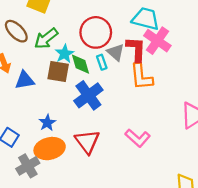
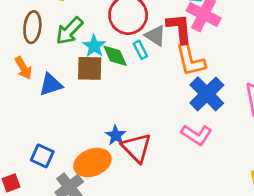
brown ellipse: (16, 31) -> (32, 27), turned 60
blue cross: (88, 95) -> (207, 94), moved
blue star: (47, 123) -> (116, 135), moved

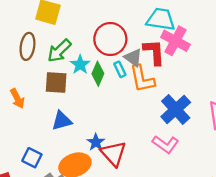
green diamond: (115, 56) -> (98, 74), turned 45
orange L-shape: (190, 60) -> (142, 79), moved
orange arrow: (23, 68) -> (17, 98), moved
brown square: (90, 68) -> (56, 83), moved
blue triangle: (51, 85) -> (62, 121), moved

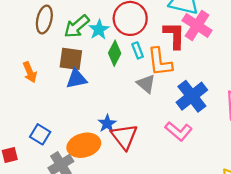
gray triangle: (133, 58) -> (146, 84), moved
cyan star: (80, 65) -> (99, 30), moved
blue triangle: (62, 121) -> (76, 79), moved

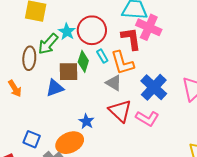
brown ellipse: (44, 19) -> (29, 58), moved
cyan star: (99, 30) -> (67, 32), moved
brown square: (71, 59) -> (69, 72), moved
red triangle: (124, 137) -> (120, 111), moved

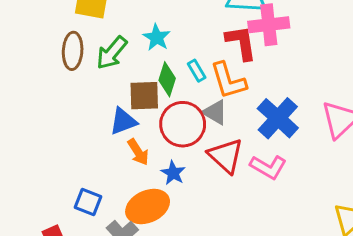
pink cross: (149, 27) -> (269, 25), turned -30
red circle: (92, 30) -> (183, 124), moved
cyan star: (67, 32) -> (157, 37), moved
brown ellipse: (29, 58) -> (73, 51), moved
orange arrow: (15, 88) -> (138, 152), moved

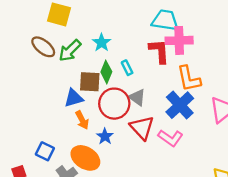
brown ellipse: (73, 51) -> (43, 47), turned -60
orange L-shape: (228, 81) -> (189, 79), moved
orange ellipse: (148, 206) -> (85, 158), turned 52

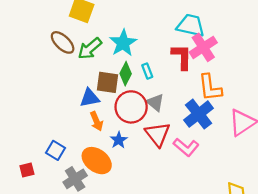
pink cross: (179, 40) -> (203, 47), turned -36
cyan star: (102, 43) -> (123, 43), size x1.4

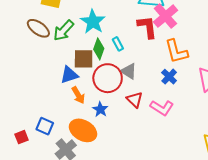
blue cross: (199, 114) -> (169, 77), size x0.6
red triangle: (158, 134) -> (135, 100), size x0.7
red square: (27, 170) -> (21, 137), moved

